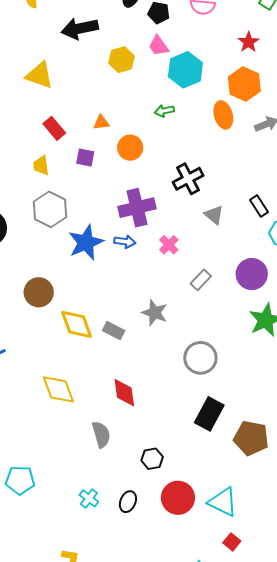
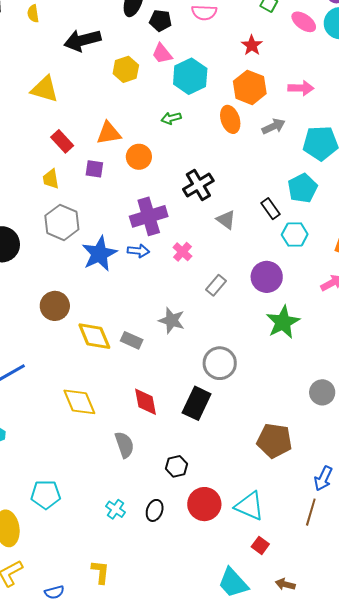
orange triangle: (101, 123) -> (109, 133), size x1.5
black rectangle: (209, 414) -> (197, 403), moved

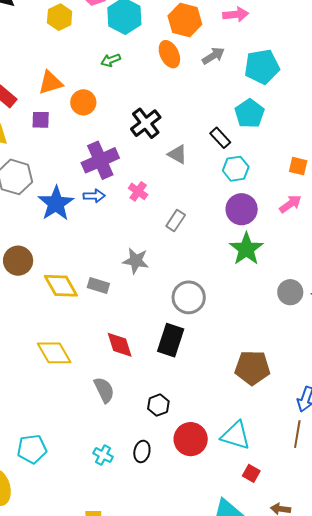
cyan hexagon: (295, 235) -> (236, 169), moved
purple circle: (267, 277) -> (242, 209), moved
gray circle: (322, 392) -> (290, 292), moved

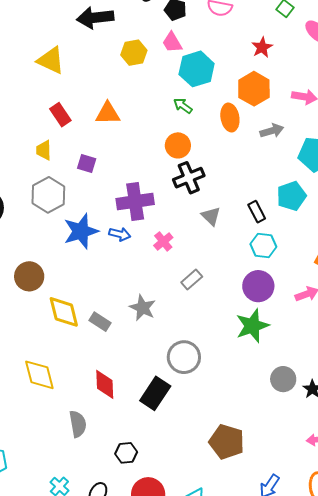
green arrow: (111, 60) -> (183, 106), moved, turned 42
orange circle: (83, 102) -> (178, 145), moved
purple square: (41, 120) -> (87, 163), moved

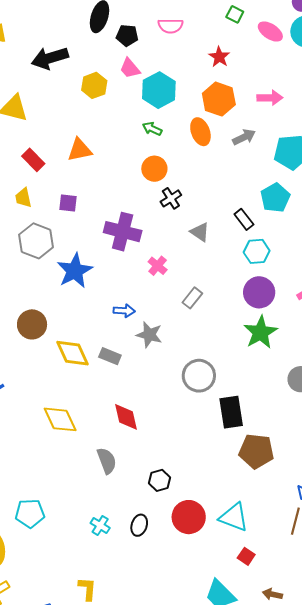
black cross: (189, 178) -> (171, 198), size x0.7
purple cross: (135, 201) -> (123, 232), turned 33
blue arrow: (120, 234) -> (124, 311), moved
black rectangle: (155, 393) -> (231, 412), moved, turned -32

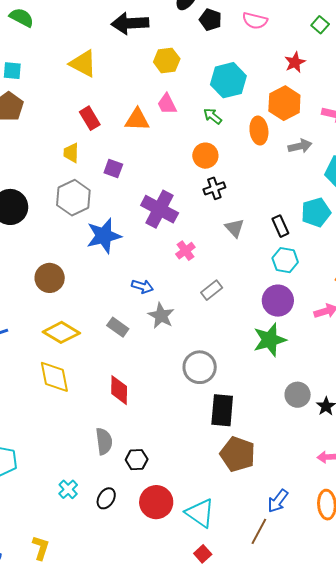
pink trapezoid: (130, 68) -> (167, 104), moved
yellow diamond: (73, 353) -> (61, 332), moved, turned -48
gray semicircle: (107, 461) -> (104, 441), moved

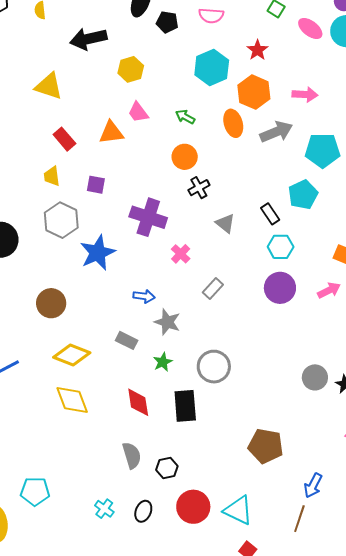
cyan hexagon: (228, 80) -> (212, 68), moved
gray arrow: (300, 146) -> (276, 132), size x1.4
green star: (270, 340) -> (163, 362), moved, size x0.6
black rectangle: (222, 410) -> (185, 406), moved

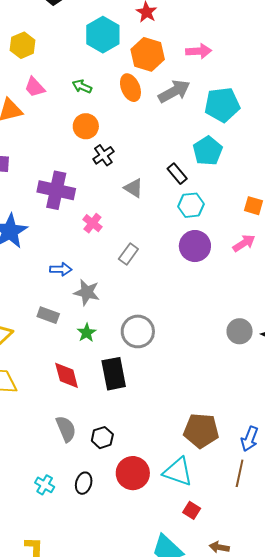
brown pentagon: (266, 446) -> (201, 431), moved

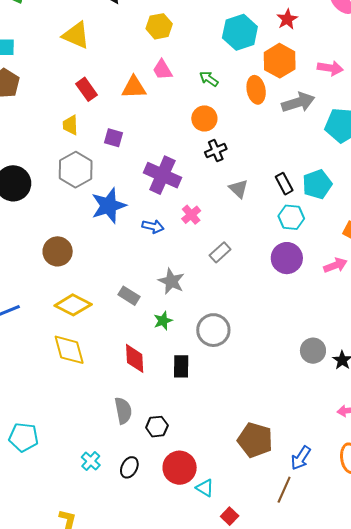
cyan pentagon: (208, 151) -> (317, 184), moved
blue arrow: (61, 269) -> (153, 227), moved
black rectangle: (114, 374) -> (181, 366), size x0.7
cyan triangle: (178, 472) -> (205, 488), moved, size x0.6

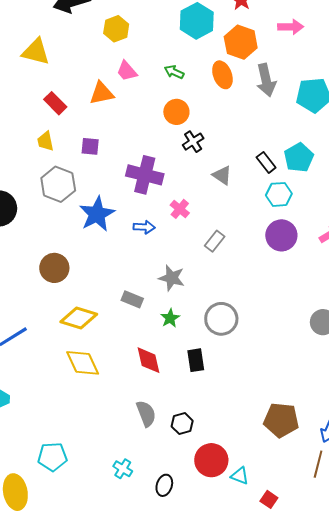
pink arrow: (330, 68) -> (291, 27), moved
gray arrow: (298, 102) -> (266, 80), turned 104
black ellipse: (129, 467) -> (164, 485), moved

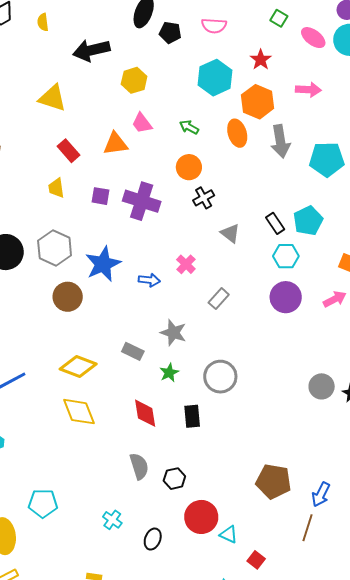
purple cross: (145, 175) -> (142, 201), moved
gray hexagon: (58, 184) -> (55, 248), moved
brown circle: (54, 268) -> (68, 297), moved

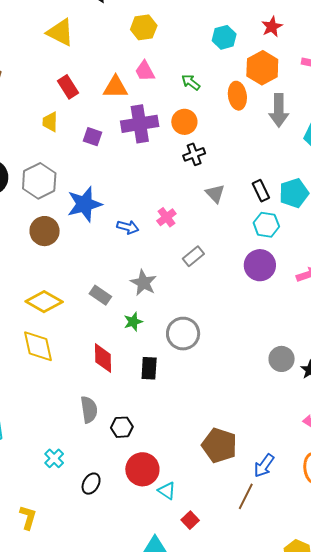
cyan hexagon: (215, 78) -> (224, 37), size x0.7
purple cross: (142, 201) -> (140, 124), moved, turned -36

